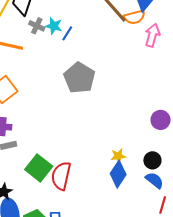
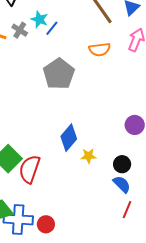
orange semicircle: (134, 17) -> (100, 49), moved
gray cross: (37, 26) -> (20, 30), moved
blue diamond: (118, 174) -> (69, 138), moved

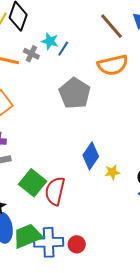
orange semicircle: (100, 49) -> (113, 65), size x1.4

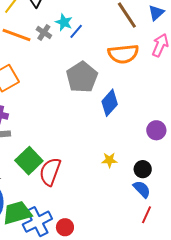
blue diamond: (91, 156) -> (110, 103), moved
blue cross: (49, 242) -> (37, 222), turned -32

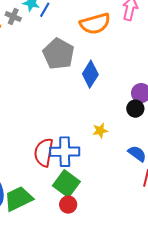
green square: (29, 161) -> (66, 184), moved
black circle: (143, 169) -> (135, 109), moved
blue cross: (37, 222) -> (65, 152), moved, turned 36

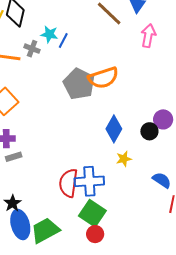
orange semicircle: (95, 24) -> (103, 78), moved
blue diamond: (90, 74) -> (114, 129), moved
black circle: (135, 109) -> (149, 131), moved

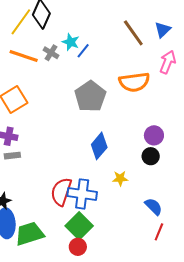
orange semicircle: (103, 78) -> (134, 82), moved
purple circle: (163, 119) -> (154, 135), moved
blue diamond: (114, 129) -> (99, 146), moved

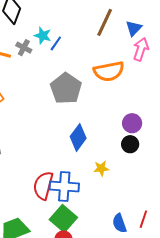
blue triangle: (163, 30) -> (134, 28), moved
brown line: (133, 33) -> (105, 22), turned 64
blue semicircle: (154, 206) -> (119, 223), moved, turned -150

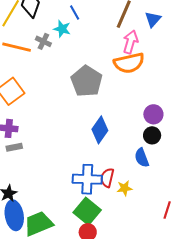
blue line: (56, 43) -> (75, 13), moved, turned -63
pink arrow: (141, 49) -> (130, 42), moved
yellow star: (101, 168) -> (125, 188), moved
red semicircle: (43, 186) -> (107, 178), moved, size x0.7
blue semicircle: (119, 223) -> (142, 158), moved

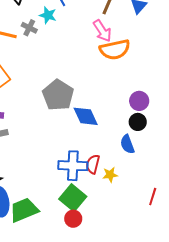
pink arrow: (130, 42) -> (102, 31), moved, turned 130
gray pentagon: (87, 81) -> (58, 95), moved
blue diamond: (100, 130) -> (86, 116), turned -60

